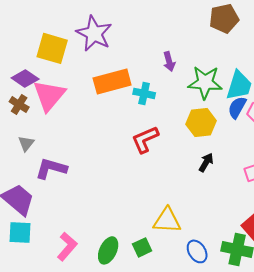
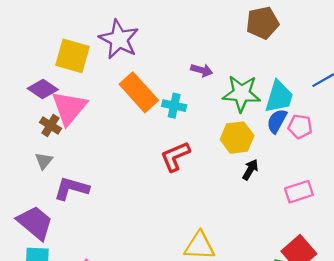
purple arrow: (169, 61) -> (202, 70), turned -60
orange rectangle: (112, 81) -> (139, 92), turned 63
brown cross: (19, 104) -> (50, 125), moved
black arrow: (206, 162) -> (250, 170), moved

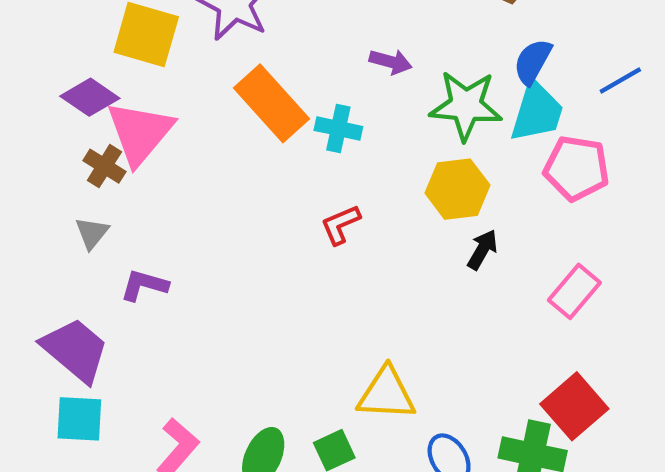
blue semicircle: (277, 121) -> (533, 62), moved
pink pentagon: (300, 127) -> (576, 168), size x1.4
red L-shape: (175, 156) -> (340, 225), size x0.7
purple L-shape: (71, 188) -> (144, 285), size x0.7
pink rectangle: (299, 192) -> (574, 291), turned -32

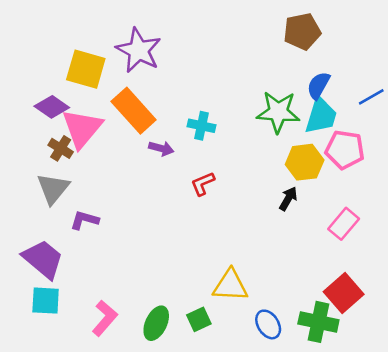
purple arrow: (391, 62) -> (161, 148), moved
orange rectangle: (272, 103) -> (134, 111), moved
yellow hexagon: (457, 189) -> (305, 162), moved
gray triangle: (92, 233) -> (53, 189), size x1.6

